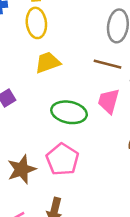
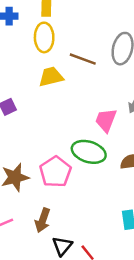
brown line: (107, 64) -> (83, 59), moved
green ellipse: (69, 112) -> (89, 152), moved

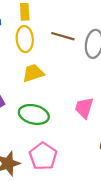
brown line: (83, 59) -> (63, 36), moved
green ellipse: (89, 152) -> (34, 114), moved

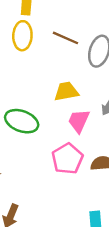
yellow trapezoid: (33, 73) -> (66, 91), moved
pink pentagon: (43, 156) -> (67, 159), moved

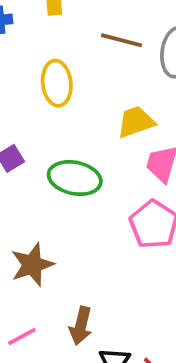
yellow ellipse: (22, 36) -> (57, 83), moved

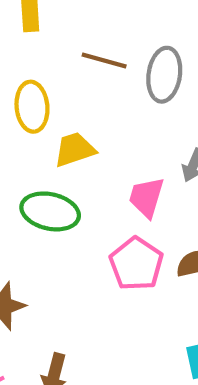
yellow trapezoid: (136, 122) -> (75, 150), moved

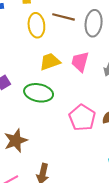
yellow ellipse: (32, 107) -> (36, 25), moved
pink trapezoid: (146, 197) -> (80, 62), moved

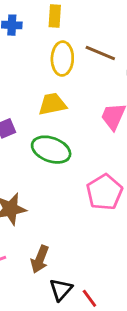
yellow trapezoid: (50, 62) -> (52, 104), moved

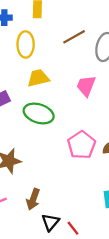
brown line: (100, 53) -> (74, 37), turned -50
yellow ellipse: (62, 59) -> (26, 44), moved

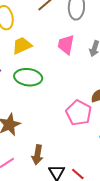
pink pentagon: (81, 145) -> (79, 113), moved

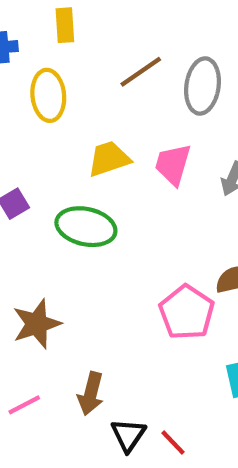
yellow trapezoid: (22, 46) -> (109, 159), moved

